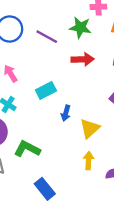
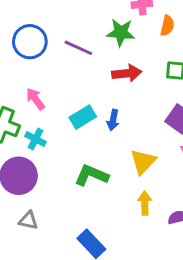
blue arrow: (66, 113) -> (113, 120), moved
green L-shape: (27, 149) -> (91, 175), moved

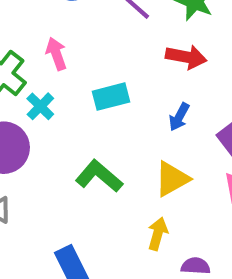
blue arrow: (113, 120) -> (179, 117), moved

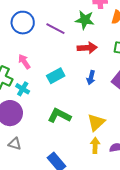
yellow triangle: (172, 179) -> (96, 122), moved
yellow arrow: (158, 234) -> (95, 145), moved

